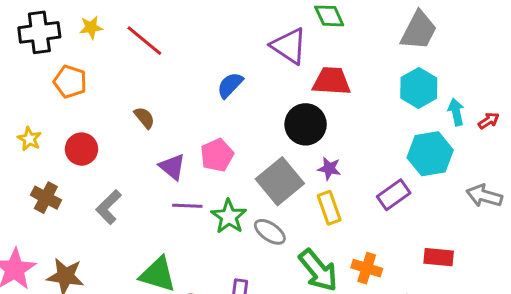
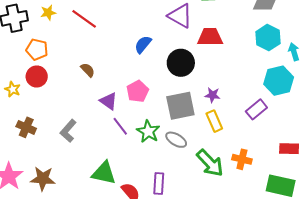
black circle: (306, 124) -> (181, 63), moved
red circle: (81, 149) -> (37, 77), moved
gray square: (280, 181) -> (180, 106), turned 32
purple line: (187, 206) -> (120, 126), turned 54

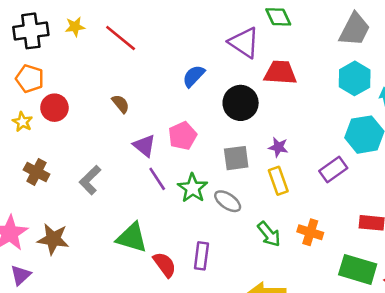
orange pentagon: (37, 50) -> (30, 79), moved
gray square: (180, 106) -> (236, 158), size x0.7
green arrow: (210, 163) -> (269, 234), size x0.7

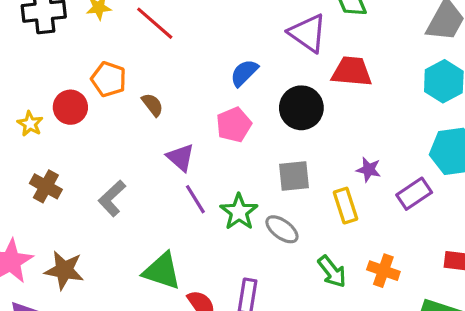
orange pentagon: (30, 79) -> (109, 79), moved
pink pentagon: (183, 136) -> (234, 125), moved
purple star: (278, 147) -> (369, 170), moved

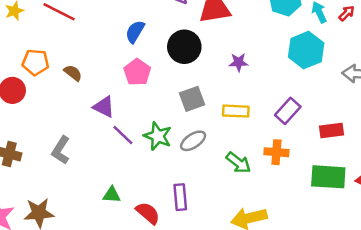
purple star: (369, 170) -> (239, 62), moved
purple rectangle: (414, 194) -> (288, 111), moved
yellow rectangle: (345, 206) -> (236, 111), turned -55
gray ellipse: (282, 229) -> (193, 141), turned -55
green triangle: (162, 271) -> (112, 195), size x0.6

